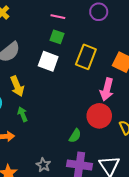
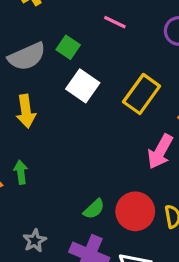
green square: (57, 37) -> (68, 47), moved
green arrow: (23, 114) -> (21, 172), moved
red circle: (99, 116) -> (135, 211), moved

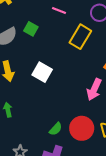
white square: (83, 86) -> (42, 72), moved
yellow rectangle: (142, 94) -> (80, 37), moved

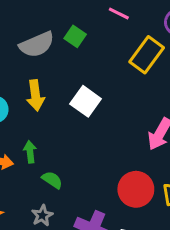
green semicircle: (56, 129) -> (52, 180), moved, turned -104

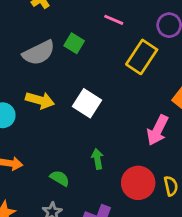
yellow arrow: (35, 95) -> (40, 100), turned -64
green arrow: (30, 152) -> (97, 159), moved

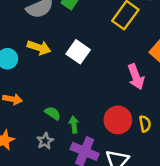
pink arrow: (158, 130) -> (136, 77), turned -50
green arrow: (97, 159) -> (74, 125), moved

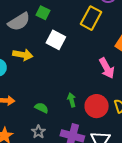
white square: (78, 52) -> (56, 40), moved
green arrow: (74, 125) -> (72, 100), moved

